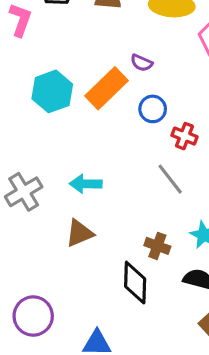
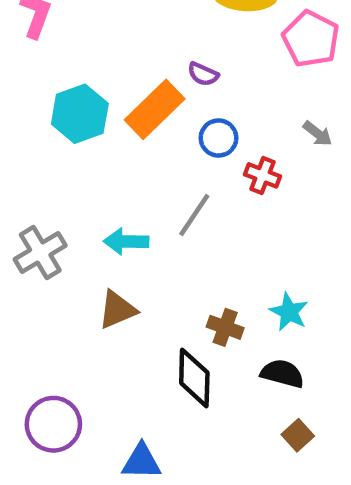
gray line: (170, 179) -> (194, 215), moved, turned 72

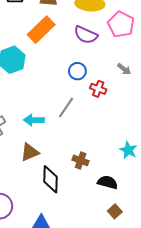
purple semicircle: (203, 74) -> (86, 35), moved, size x1.6
orange rectangle: (155, 109) -> (41, 30), moved
cyan star: (289, 312) -> (128, 150), moved
black diamond: (194, 378) -> (50, 179), moved

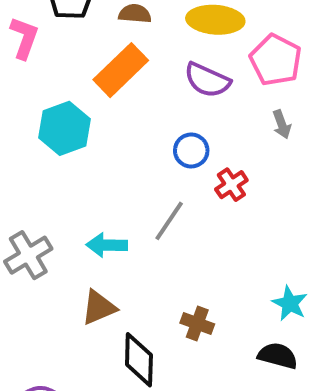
gray arrow: (124, 69) -> (282, 124), moved, turned 32
red cross: (98, 89) -> (231, 185), turned 35
black semicircle: (108, 182) -> (278, 356), moved

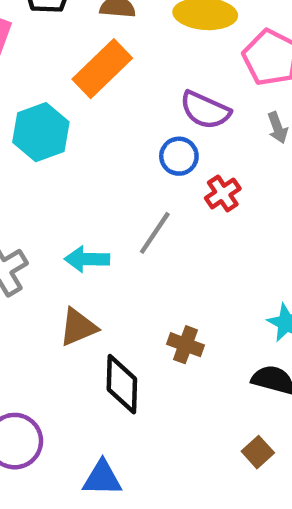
purple semicircle: (207, 80) -> (205, 110), moved

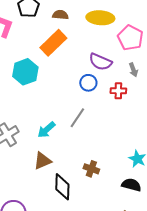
red cross: (223, 193) -> (118, 91), moved, turned 35
cyan arrow: (87, 259) -> (46, 130), turned -42

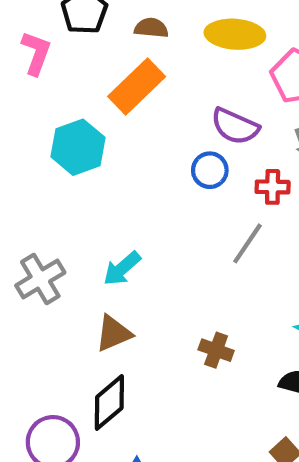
gray line: (77, 118) -> (247, 243), moved
black diamond: (62, 187) -> (109, 402), moved, turned 48

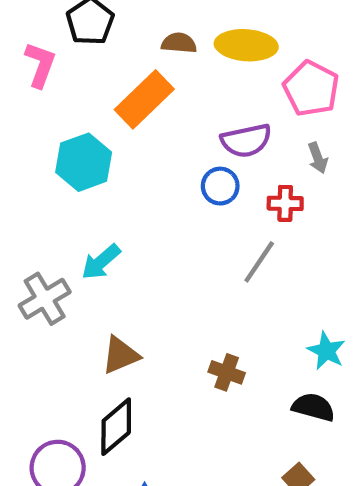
brown semicircle: (151, 28) -> (179, 43), moved
purple semicircle: (235, 126) -> (246, 141), turned -36
cyan arrow: (122, 269) -> (101, 262), moved

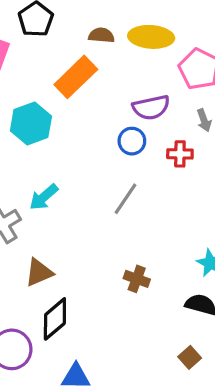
gray line: (259, 262) -> (125, 199), moved
brown triangle: (120, 355) -> (39, 272), moved

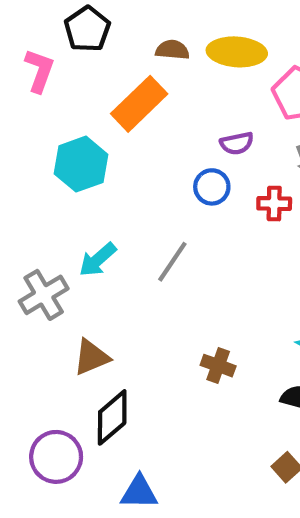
purple semicircle: (151, 107) -> (237, 143), size x0.7
gray line: (125, 199) -> (172, 262), moved

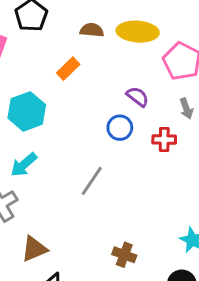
orange rectangle: (139, 104) -> (68, 69), size x0.6
purple semicircle: (237, 143) -> (138, 97), turned -130
cyan arrow: (98, 260) -> (24, 165), moved

